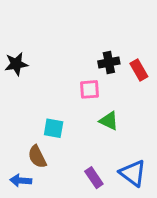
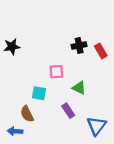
pink square: (89, 89) -> (56, 72), moved
blue triangle: (133, 173) -> (96, 126), turned 30
purple rectangle: (94, 178) -> (68, 111), moved

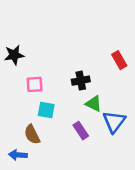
black cross: (79, 46) -> (81, 81), moved
pink square: (56, 72) -> (35, 84), moved
blue triangle: (96, 126) -> (114, 122), moved

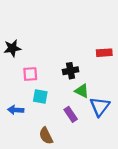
red rectangle: (119, 60) -> (104, 53), turned -64
brown semicircle: (32, 134) -> (46, 136), moved
blue arrow: (18, 155) -> (16, 110), moved

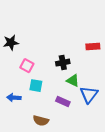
pink square: (30, 74) -> (27, 66), turned 32
purple rectangle: (71, 114) -> (63, 102), turned -32
brown semicircle: (46, 136) -> (41, 121), turned -49

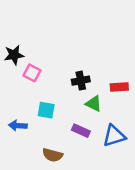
red rectangle: (93, 47) -> (119, 87), moved
pink square: (27, 66) -> (32, 73), moved
blue triangle: (89, 95) -> (114, 136), moved, turned 36

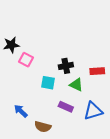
cyan square: (46, 110) -> (48, 83), moved
blue arrow: (18, 126) -> (21, 111), moved, turned 40

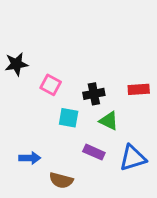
pink square: (26, 60) -> (51, 85), moved
red rectangle: (97, 71) -> (139, 89), moved
blue arrow: (21, 111) -> (30, 158), turned 136

